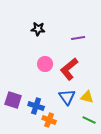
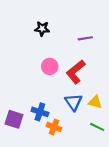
purple square: (13, 100) -> (14, 119), moved

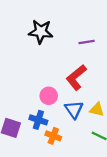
black star: (42, 29) -> (41, 32), size x1.5
pink circle: (50, 66) -> (49, 96), moved

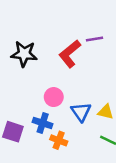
black star: (41, 32) -> (24, 54), moved
red L-shape: (76, 77) -> (70, 54), moved

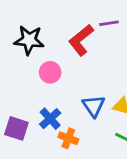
pink circle: (54, 97) -> (50, 72), moved
blue cross: (43, 123) -> (50, 119), turned 30

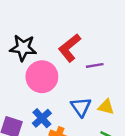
purple line: (109, 23) -> (95, 65), moved
pink circle: (50, 72) -> (42, 77), size x1.6

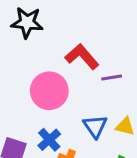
black star: (23, 48) -> (27, 22), moved
red L-shape: (70, 48) -> (82, 57), turned 88

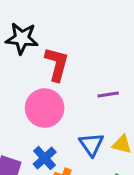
red L-shape: (82, 57) -> (57, 64), moved, turned 56

